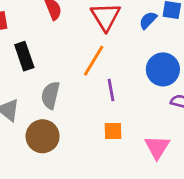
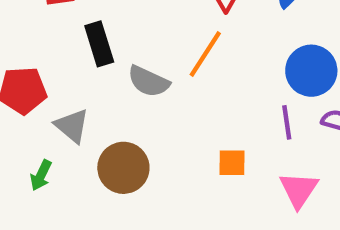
purple line: (111, 90) -> (287, 122), moved
gray semicircle: (50, 95) -> (149, 81), moved, turned -80

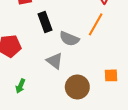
gray triangle: (72, 126) -> (55, 61), moved
brown circle: (123, 168) -> (77, 87), moved

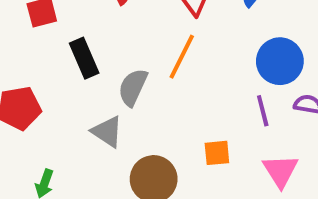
gray semicircle: (69, 39) -> (133, 87), turned 96

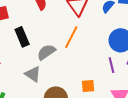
gray semicircle: (133, 87) -> (46, 52), turned 30

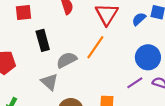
purple line: (111, 65) -> (135, 83), turned 63

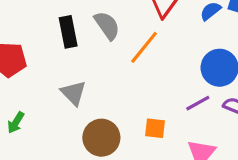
gray semicircle: (67, 60) -> (107, 25), moved, turned 78

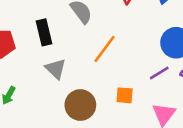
black rectangle: (68, 32) -> (44, 32), moved
orange line: (144, 47) -> (105, 49), moved

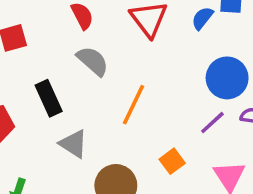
orange square: (125, 95) -> (172, 161), turned -30

